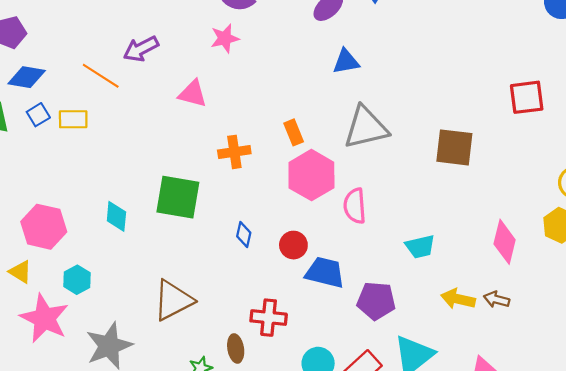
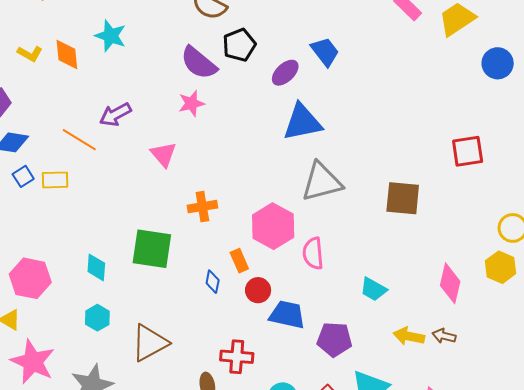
blue triangle: (346, 62) -> (302, 122), size x1.6
pink triangle: (193, 94) -> (163, 154), turned 36
orange rectangle: (294, 132) -> (239, 261), moved
cyan trapezoid: (420, 247) -> (373, 289), turned 44
cyan hexagon: (77, 280) -> (97, 318), moved

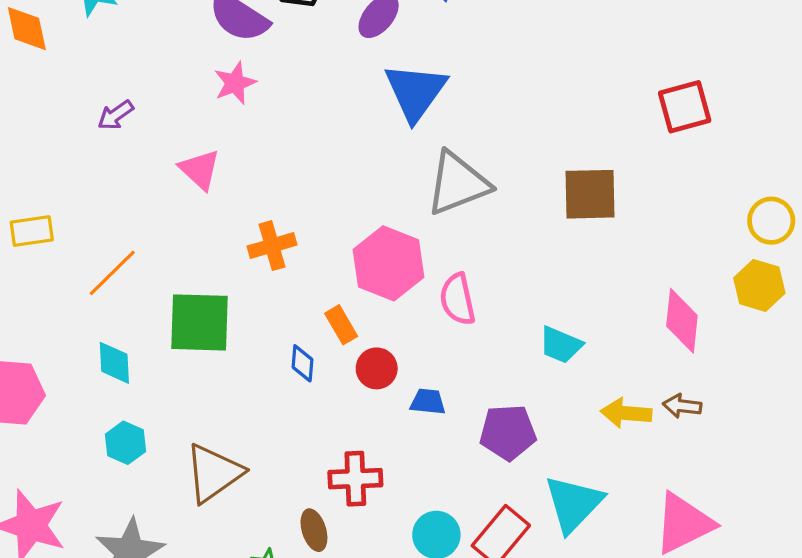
purple arrow: (115, 114) -> (116, 115), size x0.7
blue triangle: (302, 122) -> (415, 92), turned -36
orange line: (79, 140) -> (112, 273), moved, turned -69
blue trapezoid: (287, 315) -> (428, 402), size x0.6

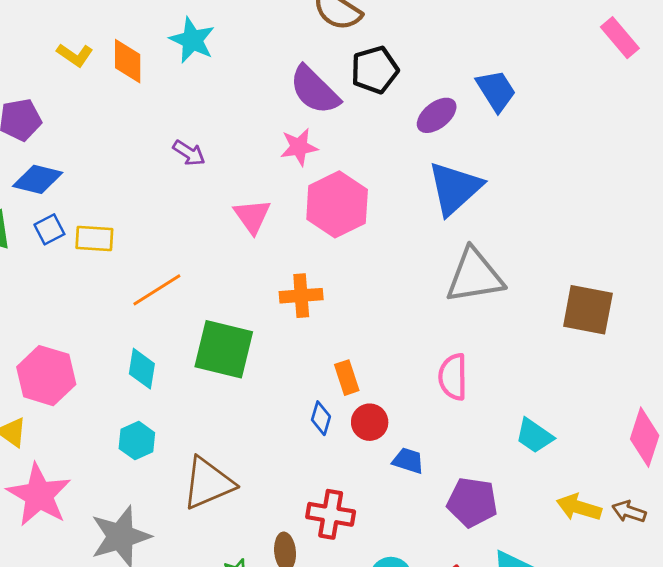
purple arrow: (116, 115) -> (189, 153), turned -124
pink hexagon: (389, 263) -> (337, 204), moved
blue diamond: (302, 363) -> (321, 418), moved

